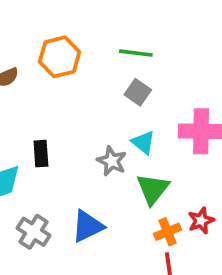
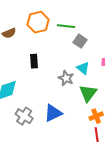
green line: (136, 53) -> (66, 26), moved
black rectangle: (41, 154) -> (34, 61), moved

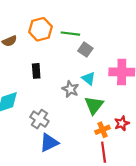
blue triangle: (53, 113) -> (49, 143), moved
gray cross: (24, 116) -> (39, 119), moved

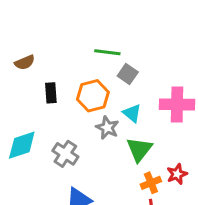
orange hexagon: (40, 29) -> (93, 96), moved
black rectangle: (36, 71) -> (51, 93), moved
gray cross: (39, 119) -> (65, 154), moved

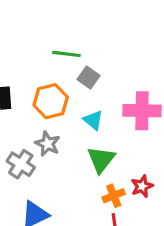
gray star: (107, 128) -> (48, 144), moved

